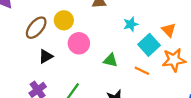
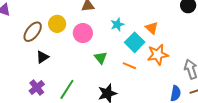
pink circle: (79, 43) -> (83, 33), moved
green triangle: (110, 60) -> (101, 58), turned 40

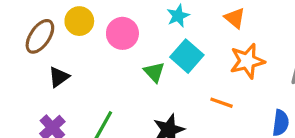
cyan square: (135, 42) -> (187, 56), moved
orange line: (129, 66) -> (221, 103), moved

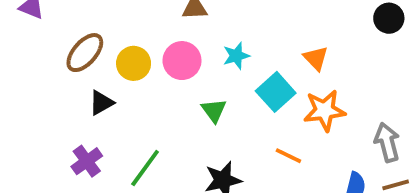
cyan star: (178, 16) -> (236, 56), moved
yellow circle: (79, 21) -> (134, 63), moved
cyan square: (187, 56) -> (276, 92), moved

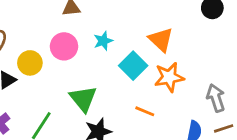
orange triangle: (316, 58) -> (161, 40), size x1.4
yellow circle: (134, 63) -> (30, 63), moved
green triangle: (214, 110) -> (83, 99), moved, size x1.5

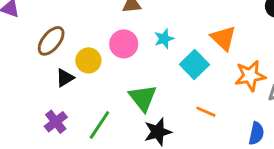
orange star: (169, 77) -> (250, 76), moved

